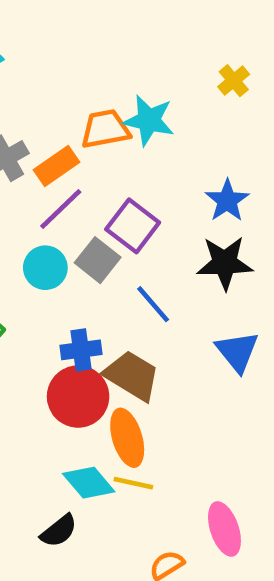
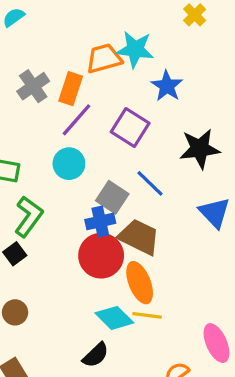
orange rectangle: (57, 166) -> (71, 89), turned -32
blue star: (227, 201) -> (167, 86), moved
gray square: (98, 260) -> (112, 197), moved

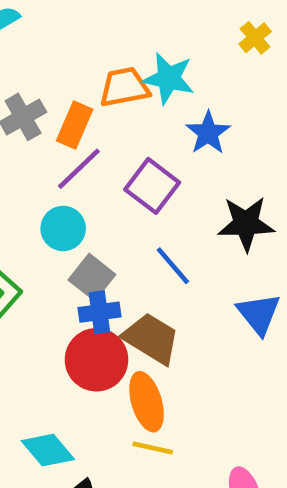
gray square: (112, 197) -> (92, 277), moved
cyan diamond: (114, 318) -> (48, 450), moved

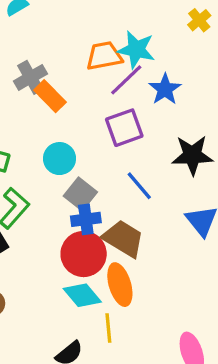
orange rectangle: (75, 125) -> (50, 96), moved, turned -68
purple line: (79, 169) -> (126, 80), moved
purple square: (152, 186) -> (124, 128), turned 33
yellow line: (153, 448) -> (108, 328), moved, turned 72
cyan diamond: (48, 450) -> (82, 295), moved

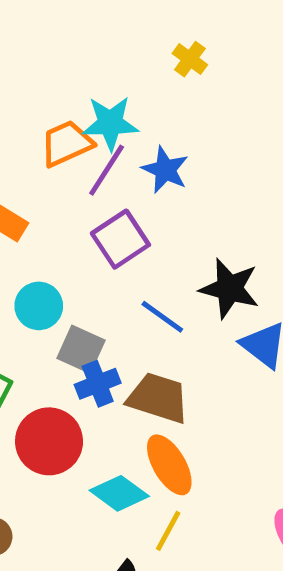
black star: (192, 155) -> (229, 288), moved, turned 30
red circle: (84, 254) -> (49, 441), moved
yellow line: (108, 328) -> (168, 531), turned 48

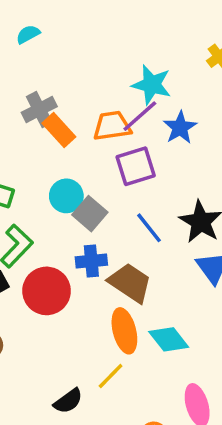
orange trapezoid: (67, 144) -> (112, 126), moved
gray square: (81, 349) -> (90, 214), moved
cyan diamond: (119, 493) -> (169, 339), moved

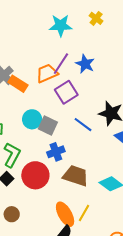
cyan star: (152, 85) -> (61, 25), moved
brown trapezoid: (130, 283) -> (76, 176), moved
orange ellipse: (124, 331) -> (65, 214), moved

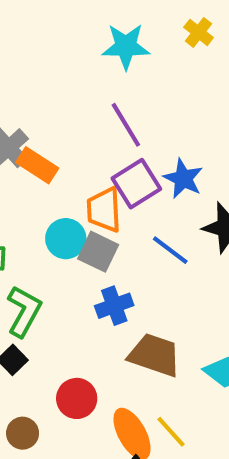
purple line: (61, 64) -> (126, 125), turned -65
blue star: (85, 64) -> (183, 179), moved
orange trapezoid: (47, 73) -> (104, 210), moved, turned -70
red circle: (35, 175) -> (77, 398), moved, size x0.7
yellow line: (84, 213) -> (171, 432), turned -72

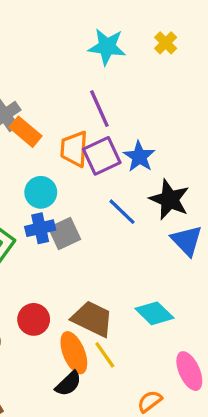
orange trapezoid: (104, 210) -> (74, 149), moved
gray square: (98, 252) -> (65, 234), moved, turned 32
blue cross: (114, 306) -> (40, 228), moved
brown trapezoid: (155, 355) -> (92, 319), moved

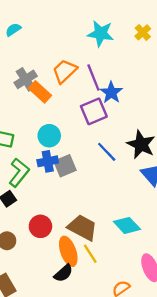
orange trapezoid: (74, 149) -> (65, 71), moved, turned 40
blue star: (139, 157) -> (111, 93), moved

